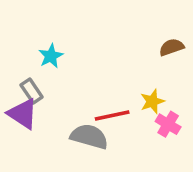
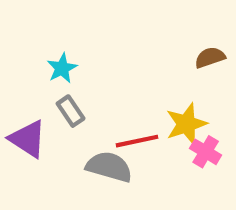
gray rectangle: (32, 91) -> (71, 111), moved
yellow star: (152, 101) -> (186, 124), size x1.4

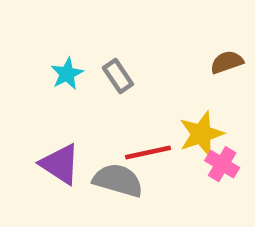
gray rectangle: (71, 111) -> (118, 76), moved
purple triangle: (28, 139) -> (60, 164), moved

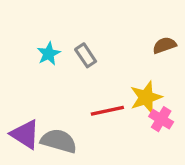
purple triangle: (60, 164) -> (25, 134), moved
gray semicircle: (118, 180) -> (59, 141), moved

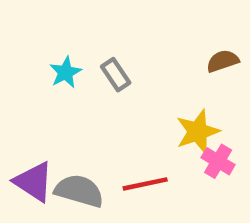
red line: (107, 111) -> (145, 184), moved

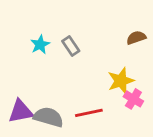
purple triangle: (34, 182) -> (21, 111), turned -44

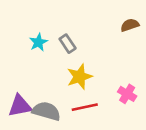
brown semicircle: (136, 38) -> (130, 25), moved
yellow star: (121, 81) -> (79, 77), moved

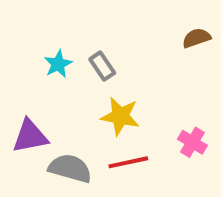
yellow star: (79, 77) -> (120, 116), turned 30
purple triangle: (20, 106) -> (30, 136), moved

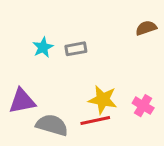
gray rectangle: (102, 66) -> (76, 49), turned -66
yellow star: (120, 116) -> (103, 100), moved

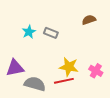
brown semicircle: (146, 28) -> (89, 20), moved
gray rectangle: (76, 49) -> (51, 33), turned 32

